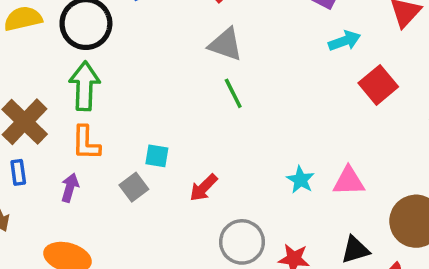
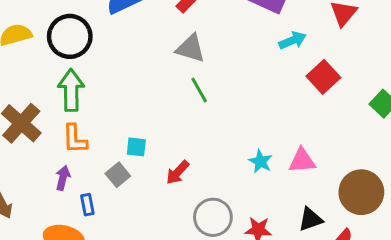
blue rectangle: (18, 172) -> (87, 205), moved

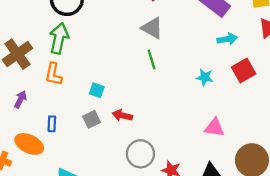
cyan star: (261, 161) -> (205, 77), moved, turned -30
red arrow: (178, 172) -> (122, 115), turned 48
gray square: (118, 175) -> (92, 119), moved
purple arrow: (63, 178) -> (20, 99), moved

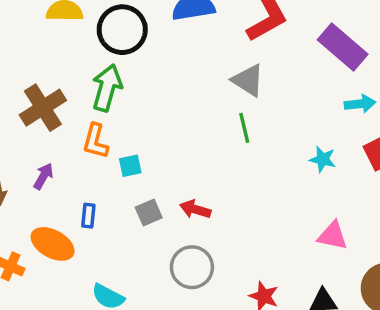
cyan square: (97, 90) -> (130, 166), moved, turned -35
gray circle: (140, 154) -> (192, 267), moved

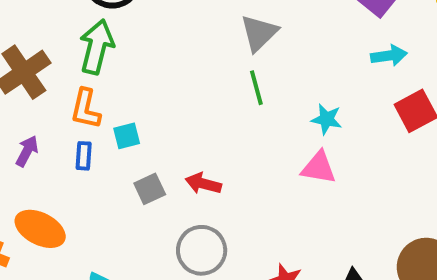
gray triangle: (248, 80) -> (259, 33), turned 45
cyan star: (323, 159) -> (327, 119), moved
blue rectangle: (88, 216) -> (84, 156), moved
pink triangle: (333, 236) -> (319, 168), moved

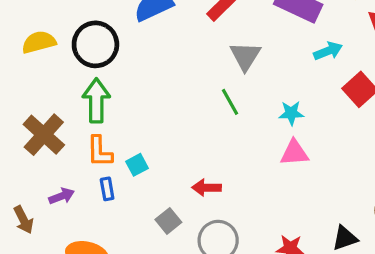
gray triangle: (259, 33) -> (245, 56), moved
purple arrow: (27, 151) -> (62, 196), turned 55
gray square: (150, 189) -> (168, 221), moved

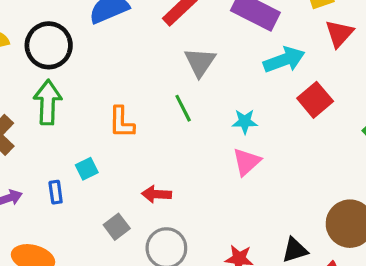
cyan arrow: (328, 51) -> (284, 60), size x1.4
orange L-shape: (100, 151) -> (122, 122), moved
pink triangle: (294, 153) -> (247, 162), turned -40

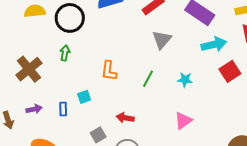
green arrow: (48, 102) -> (65, 53), size x0.6
green line: (183, 108) -> (148, 79), moved, turned 48
pink triangle: (247, 162) -> (183, 121), moved

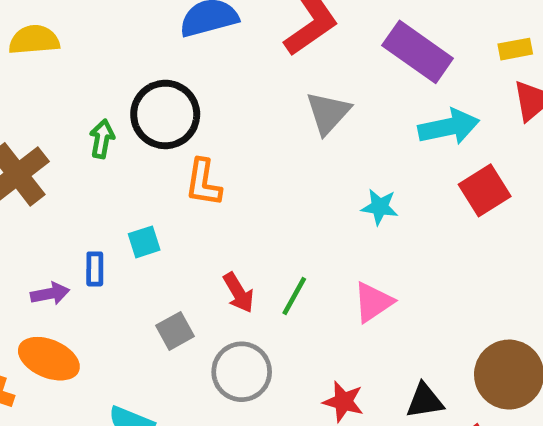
black circle: (70, 18) -> (165, 114), moved
green line: (148, 79) -> (294, 296), moved
purple arrow: (34, 109) -> (50, 294), moved
red arrow: (125, 118) -> (239, 293), turned -132

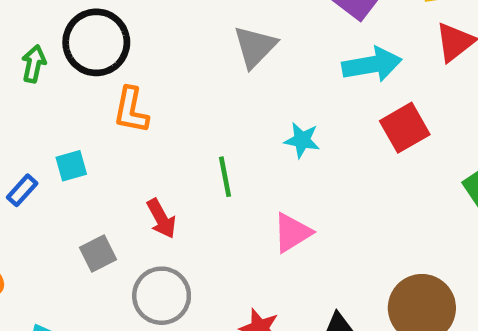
blue rectangle: (95, 269) -> (22, 190), turned 40
green line: (294, 296) -> (225, 177), moved, turned -42

